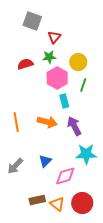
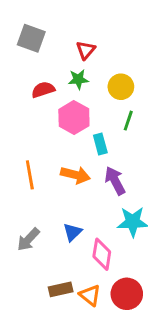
gray square: (32, 21) -> (31, 38), moved
pink hexagon: (57, 78) -> (74, 118), moved
pink diamond: (65, 176) -> (102, 254), turned -65

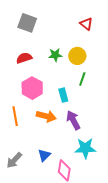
gray square: (31, 38) -> (27, 23), moved
red triangle: (86, 50) -> (86, 24), moved, turned -32
green star: (78, 79) -> (55, 55), moved
pink hexagon: (74, 118) -> (32, 88), moved

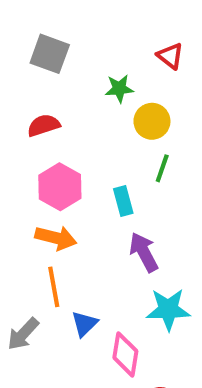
green star: (55, 55) -> (119, 89), moved
orange line: (15, 116) -> (54, 287), moved
orange arrow: (46, 116) -> (56, 238), moved

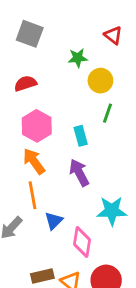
orange arrow: (56, 238) -> (34, 161), turned -140
purple arrow: (144, 252) -> (79, 173), moved

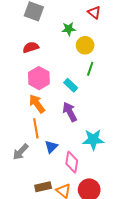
cyan rectangle: (81, 136) -> (71, 85), turned -32

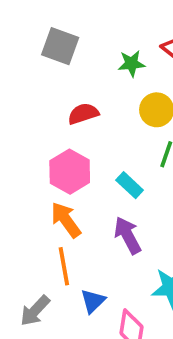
green star: (69, 29) -> (131, 63), moved
red semicircle: (31, 47) -> (83, 114), moved

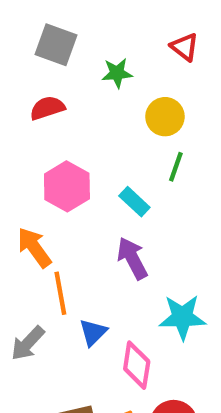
green star: (131, 63) -> (117, 73), moved
red semicircle: (83, 114) -> (47, 108), moved
orange arrow: (66, 220) -> (34, 247), moved

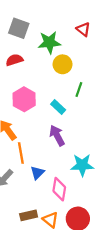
green star: (117, 73) -> (49, 42), size x1.5
yellow circle: (165, 117) -> (63, 64), moved

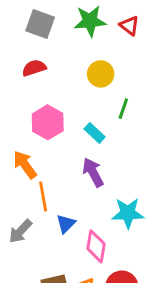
green star: (49, 42) -> (90, 21), moved

